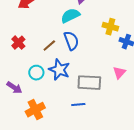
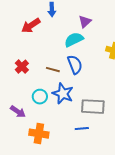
brown line: (49, 46) -> (53, 70), turned 56
orange cross: (35, 110) -> (39, 134), turned 36

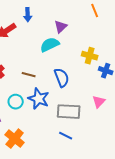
blue semicircle: (75, 65) -> (62, 78), moved
blue line: (82, 129) -> (66, 136), moved, turned 32
orange cross: (39, 134) -> (15, 139), turned 30

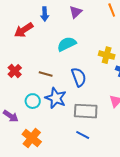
purple triangle: (61, 27) -> (76, 12), moved

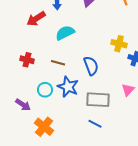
cyan semicircle: (67, 44) -> (65, 33), moved
red cross: (15, 71) -> (27, 60), turned -32

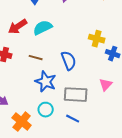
red arrow: (36, 19) -> (18, 27), moved
cyan circle: (45, 90) -> (46, 110), moved

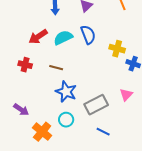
blue semicircle: (69, 61) -> (88, 35), moved
gray rectangle: (76, 95) -> (96, 105), turned -30
blue line: (73, 119) -> (103, 132), moved

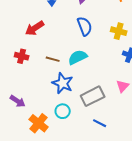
cyan semicircle: (63, 38) -> (78, 57), moved
yellow cross: (117, 49) -> (119, 31), moved

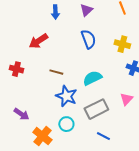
red cross: (22, 56) -> (16, 69), moved
cyan semicircle: (78, 57) -> (92, 78), moved

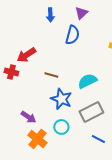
blue semicircle: (88, 39) -> (72, 35), moved, turned 36
red arrow: (38, 41) -> (26, 55), moved
purple arrow: (21, 114) -> (28, 117), moved

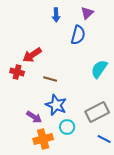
brown line: (51, 75) -> (50, 79), moved
cyan semicircle: (87, 81) -> (99, 69), moved, turned -30
blue star: (61, 99) -> (56, 105), moved
orange cross: (37, 139) -> (43, 139), turned 36

